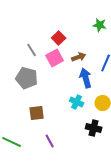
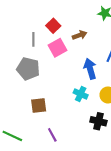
red square: (59, 38) -> (53, 26), moved
gray line: (32, 50) -> (33, 39), turned 32
brown arrow: (79, 57) -> (80, 35), moved

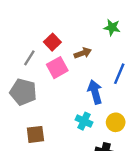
gray line: (33, 39) -> (29, 58), turned 32

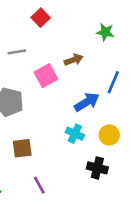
red square: (52, 42) -> (41, 18), moved
gray line: (29, 58) -> (17, 52), moved, turned 49
blue arrow: (95, 92) -> (87, 102), turned 75

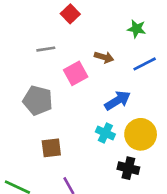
brown arrow: (74, 60) -> (104, 57), turned 36
blue line: (113, 82) -> (145, 64), moved, turned 40
yellow circle: (109, 135) -> (141, 134), size x1.5

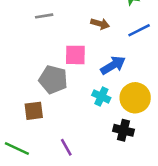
pink square: (76, 73) -> (75, 55), moved, turned 30
gray pentagon: (38, 100) -> (53, 80), moved
brown square: (51, 148) -> (34, 111), moved

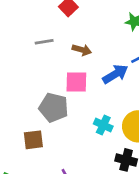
brown arrow: (100, 24) -> (82, 50), moved
blue arrow: (113, 65) -> (115, 74), moved

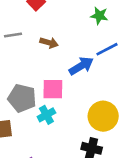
pink square: (76, 82) -> (53, 89), moved
cyan cross: (103, 125) -> (46, 115), moved, turned 36

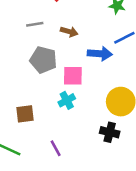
blue arrow: (81, 66) -> (100, 54), turned 35
gray pentagon: (22, 98) -> (43, 60), moved

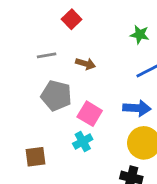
blue arrow: (100, 54) -> (137, 108), moved
pink square: (73, 76) -> (90, 114), turned 30

